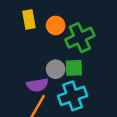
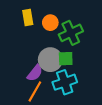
gray circle: (56, 69) -> (50, 60), size x1.5
purple semicircle: (37, 85) -> (35, 73), turned -42

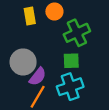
orange circle: (50, 23) -> (54, 12), moved
gray circle: (50, 60) -> (23, 62), moved

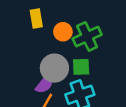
orange circle: (54, 12) -> (63, 32), moved
gray circle: (23, 62) -> (54, 68), moved

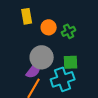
green cross: (87, 37) -> (69, 31), size x0.6
green square: (81, 67) -> (71, 62), moved

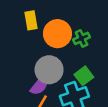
orange circle: (49, 27) -> (57, 34), size x1.5
green square: (71, 62) -> (84, 76), turned -35

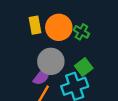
yellow rectangle: (31, 20) -> (35, 25), moved
green cross: (82, 38) -> (81, 32), turned -35

